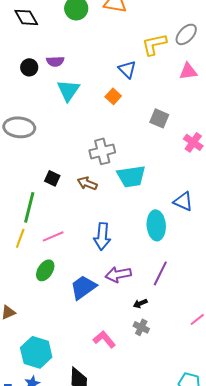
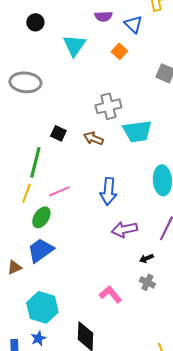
purple semicircle: (55, 61) -> (103, 16), moved
green ellipse: (45, 270) -> (41, 217), moved
blue trapezoid: (83, 287) -> (40, 250), moved

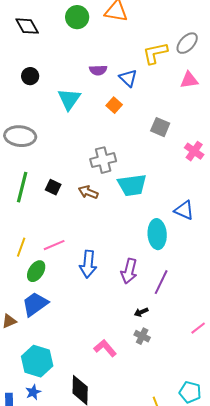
green line: (35, 162) -> (22, 187), moved
blue arrow: (108, 191) -> (88, 264), moved
purple arrow: (124, 229) -> (129, 271), moved, turned -65

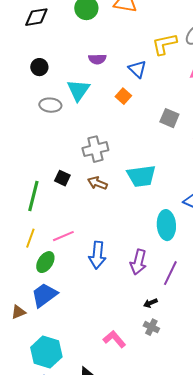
black diamond: (27, 26) -> (36, 17), turned -70
purple semicircle: (98, 70) -> (97, 59), moved
gray ellipse: (20, 136) -> (50, 105), moved, size x0.7
gray cross: (103, 160) -> (95, 149), moved
green line: (22, 187) -> (33, 196), moved

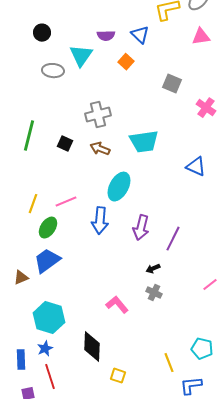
purple semicircle: (97, 59) -> (106, 36), moved
green line: (33, 196) -> (29, 136), moved
cyan ellipse: (166, 225) -> (119, 187), moved, turned 32

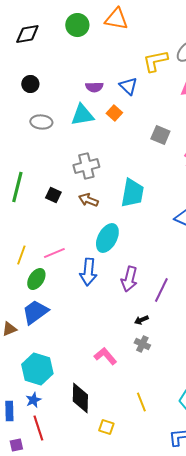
cyan triangle: (81, 56) -> (82, 115), moved, turned 45
cyan trapezoid: (144, 142) -> (132, 193), turned -72
yellow line: (169, 363) -> (141, 402), moved

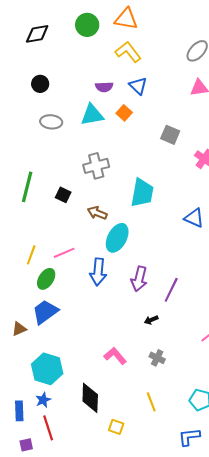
yellow L-shape: (155, 61) -> (128, 52), moved, turned 64
brown arrow: (88, 200) -> (97, 213), moved
gray cross: (142, 344) -> (157, 358), moved

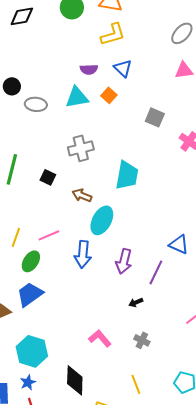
yellow L-shape: (128, 52) -> (113, 34), turned 112
black circle: (40, 84) -> (12, 86), moved
blue triangle: (194, 218) -> (179, 244), moved

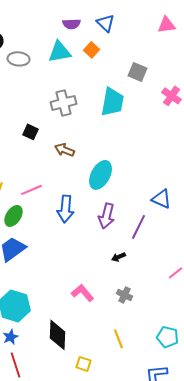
cyan trapezoid: (127, 175) -> (112, 102), moved
cyan ellipse: (102, 220) -> (100, 175), moved

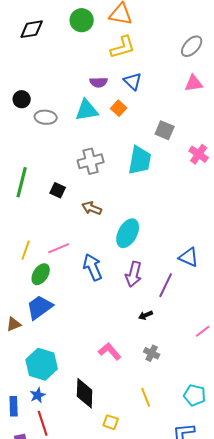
blue arrow: (66, 209) -> (93, 267), turned 152

